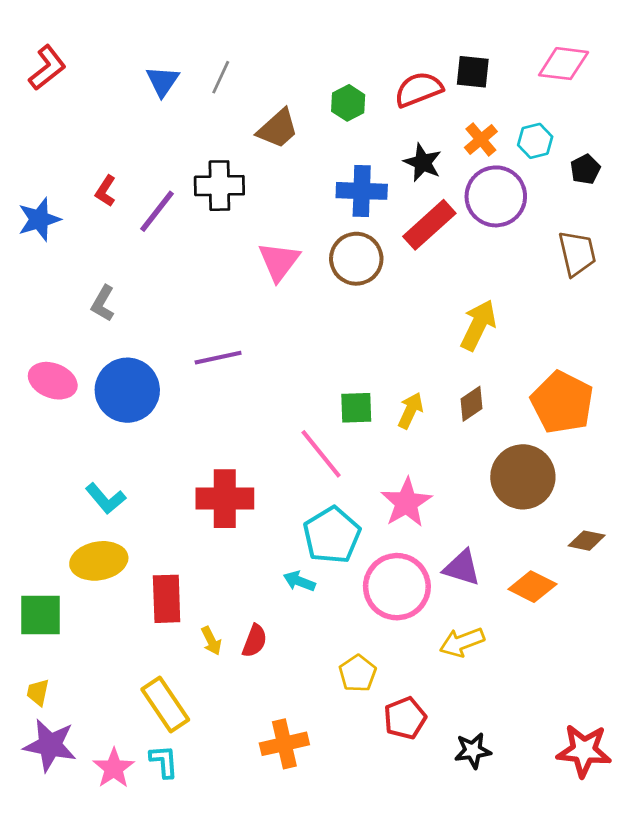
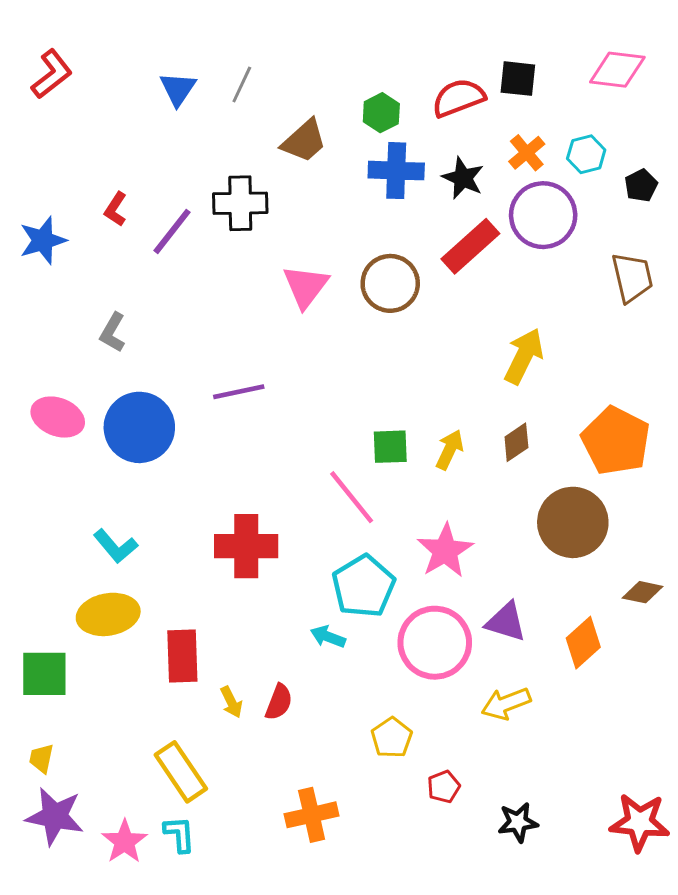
blue cross: (362, 191) -> (396, 171), moved
orange diamond: (532, 587) -> (583, 643), turned -69
red pentagon: (405, 718) -> (444, 787), size x0.7

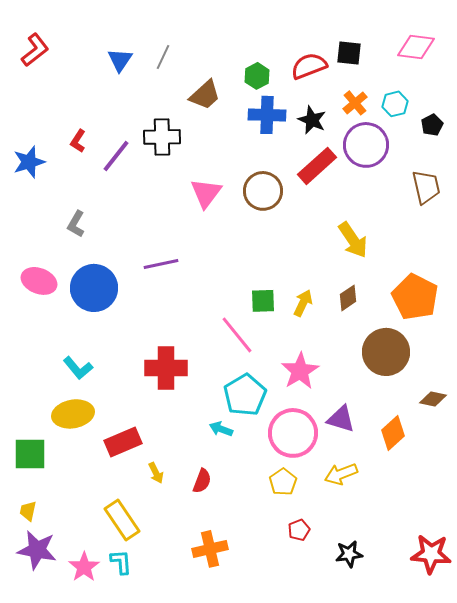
yellow arrow: (524, 356) -> (353, 240), turned 120
red rectangle: (182, 656) -> (123, 442), turned 69
red semicircle: (279, 702) -> (202, 481), moved
yellow pentagon: (392, 738) -> (283, 482), moved

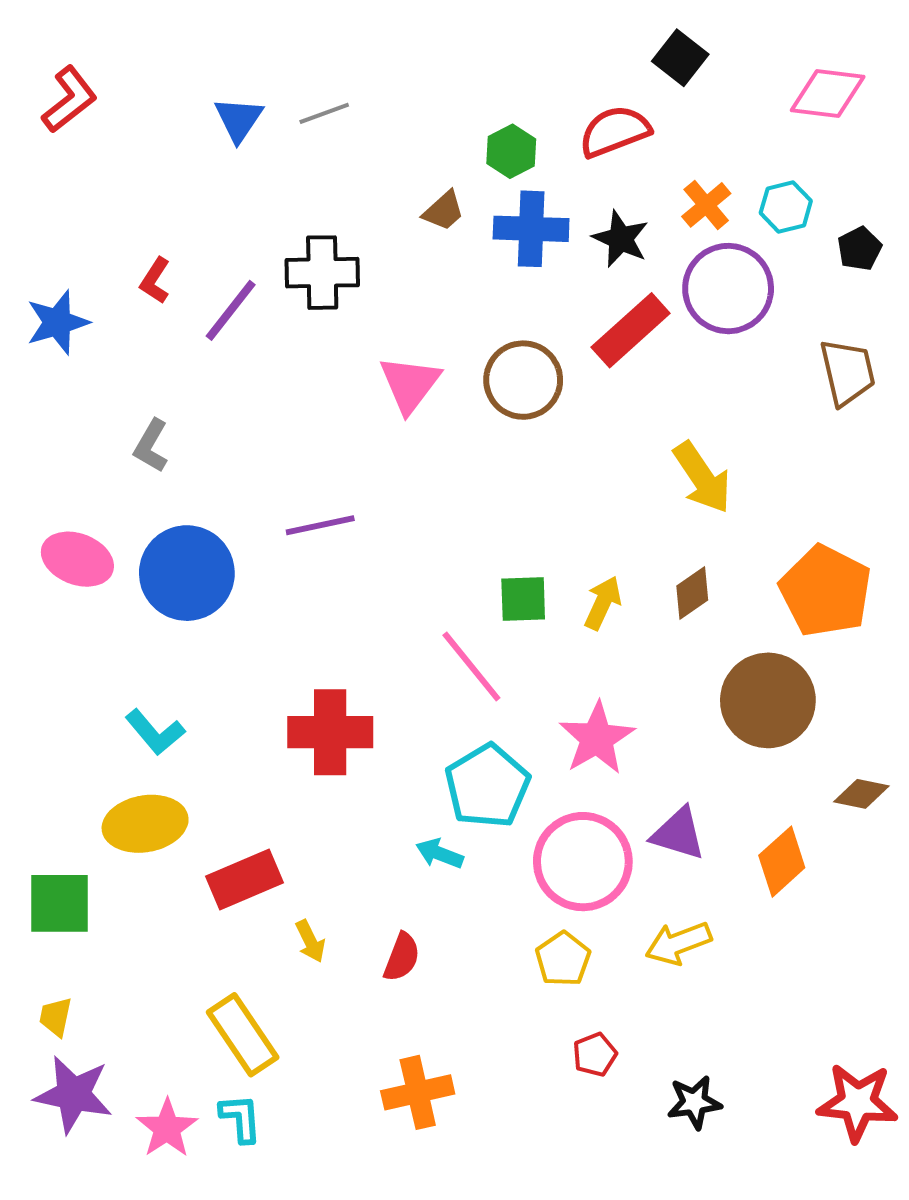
black square: (349, 53) -> (680, 58), moved, turned 32
gray line: (163, 57) -> (324, 113), turned 45
brown trapezoid: (205, 95) -> (444, 211), moved, size x0.7

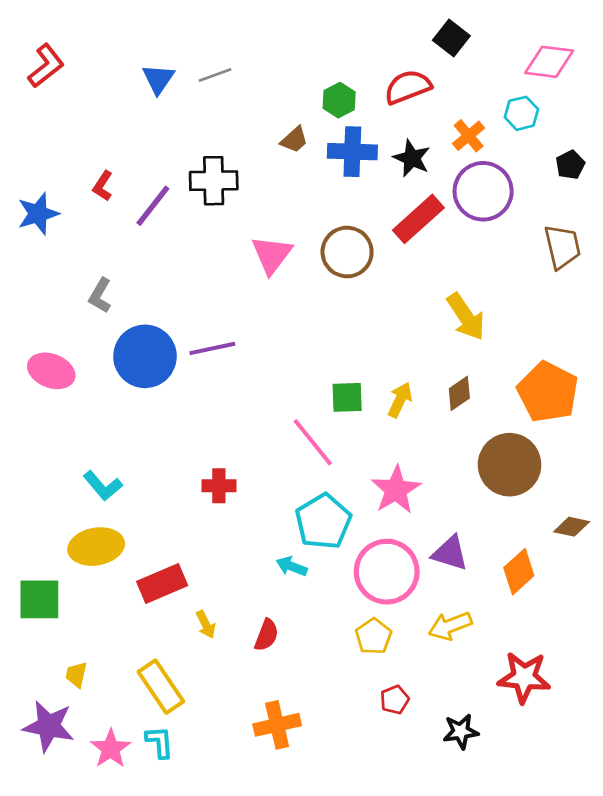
cyan hexagon: (786, 207) -> (521, 113), moved
blue circle: (187, 573) -> (145, 356), moved
red cross: (330, 732) -> (219, 486), size x0.6
yellow trapezoid: (56, 1017) -> (76, 675), moved
red star: (857, 1102) -> (524, 677), moved

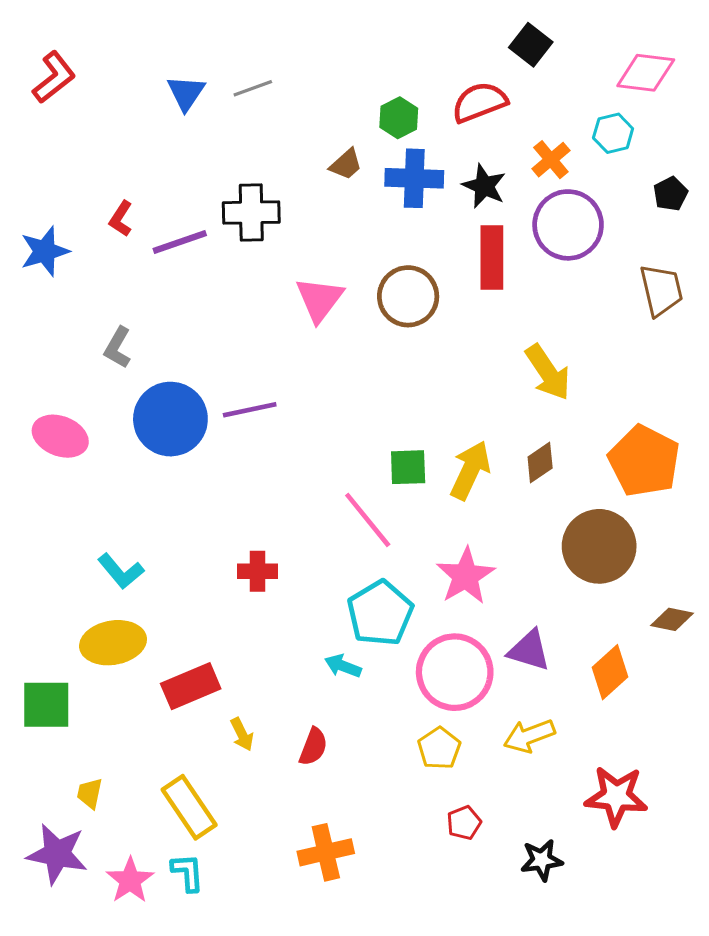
purple line: (153, 206) -> (180, 242), turned 33
red rectangle: (418, 219) -> (492, 258), turned -48
yellow arrow: (400, 400) -> (470, 470), size x1.4

